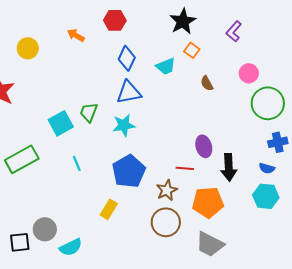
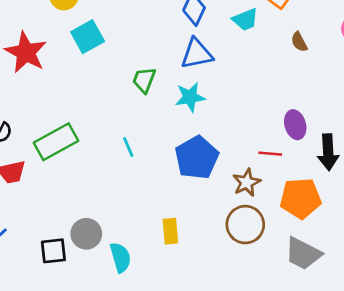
cyan square: (61, 123) -> (88, 37), moved
yellow rectangle: (109, 209) -> (170, 231), moved, turned -36
cyan semicircle: (71, 247) -> (120, 257), turned -80

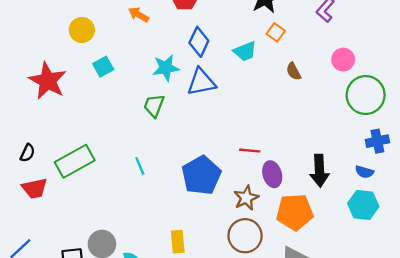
cyan square: (88, 37) -> (103, 67), size x0.7
cyan star: (190, 97) -> (166, 68), moved
purple ellipse: (295, 125) -> (272, 174), moved
red line: (270, 154) -> (250, 151), moved

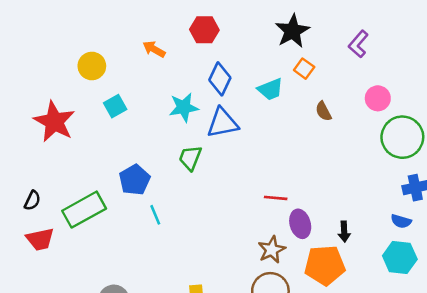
green trapezoid: (154, 106) -> (190, 158), moved
black arrow: (320, 171) -> (344, 232), moved, size x0.6
blue pentagon: (201, 175) -> (135, 180), moved, size x0.7

